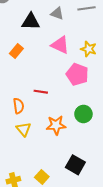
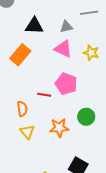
gray triangle: (57, 13) -> (66, 27), moved, turned -32
orange rectangle: (16, 51) -> (20, 55), size x1.5
pink pentagon: (77, 74) -> (66, 84), moved

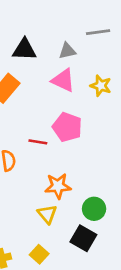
green circle: (86, 117) -> (94, 209), moved
yellow triangle: (27, 132) -> (47, 214), moved

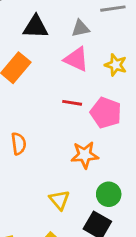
pink pentagon: (67, 127) -> (106, 113), moved
red line: (38, 142) -> (72, 103), moved
orange star: (58, 186) -> (85, 155), moved

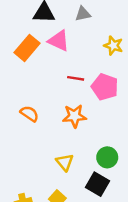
pink triangle: (76, 59) -> (59, 41), moved
orange semicircle: (19, 144) -> (29, 114), turned -48
orange star: (85, 155) -> (74, 116), moved

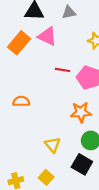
orange semicircle: (29, 114) -> (21, 101), turned -35
orange star: (74, 116) -> (81, 112), moved

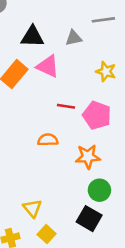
orange semicircle: (21, 101) -> (48, 140), moved
yellow triangle: (53, 145) -> (32, 208), moved

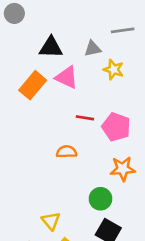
yellow star: (106, 71) -> (114, 70), moved
orange star: (88, 157) -> (123, 169), moved
green circle: (99, 190) -> (100, 199), moved

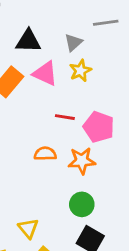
gray triangle: (93, 49) -> (73, 42), turned -30
yellow star: (114, 70) -> (80, 71), moved, turned 30
orange star: (123, 169) -> (82, 161), moved

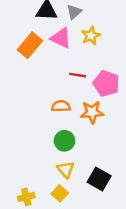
gray triangle: (73, 42) -> (74, 12), moved
green circle: (82, 204) -> (64, 141), moved
yellow triangle: (28, 228) -> (66, 169), moved

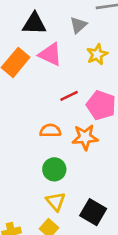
gray triangle: (74, 12) -> (78, 25), moved
yellow star: (91, 36) -> (97, 54), moved
red line: (78, 75) -> (69, 96), turned -35

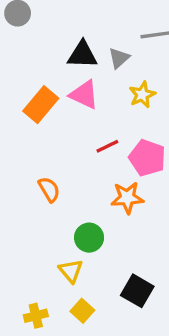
black triangle: (34, 24) -> (82, 55), moved
orange semicircle: (50, 131) -> (49, 189), moved, turned 60
yellow triangle: (56, 201) -> (71, 271), moved

